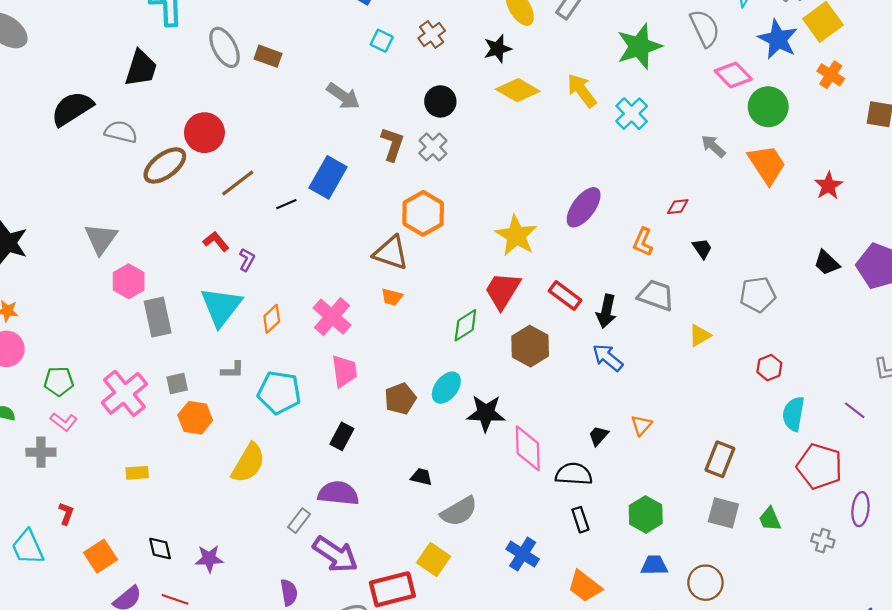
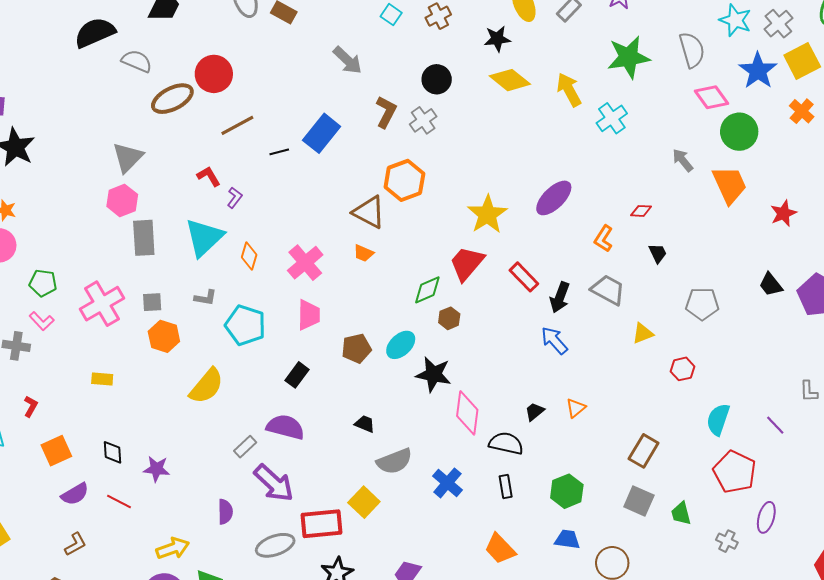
gray triangle: (101, 239) -> (128, 157), moved
orange diamond: (272, 319) -> (249, 256), turned -40
brown hexagon: (530, 346) -> (449, 318), moved, size x0.6
red hexagon: (769, 368) -> (683, 369), moved
blue cross: (523, 554) -> (447, 483), moved

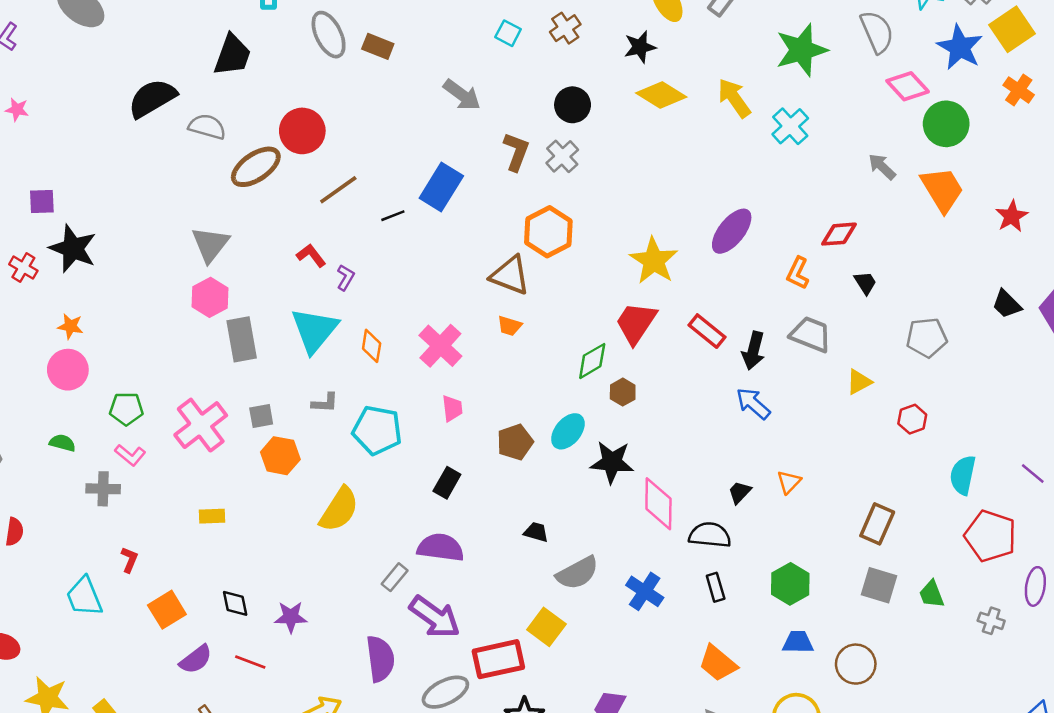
red diamond: (641, 211) -> (839, 234), size x1.4
pink trapezoid: (309, 315) -> (452, 408), size x0.7
purple semicircle: (225, 512) -> (380, 659), size x1.5

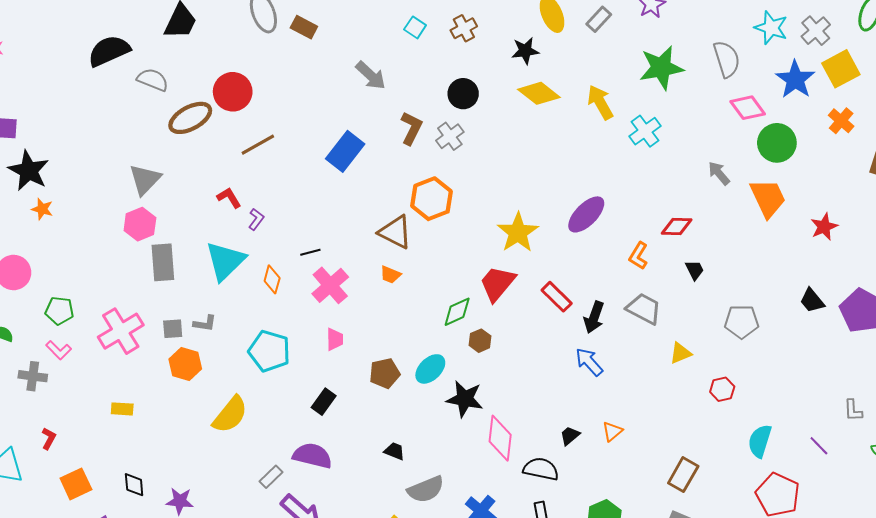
black line: (393, 216) -> (310, 252), moved
orange star: (70, 326) -> (42, 209), moved
gray L-shape: (325, 403) -> (205, 323), moved

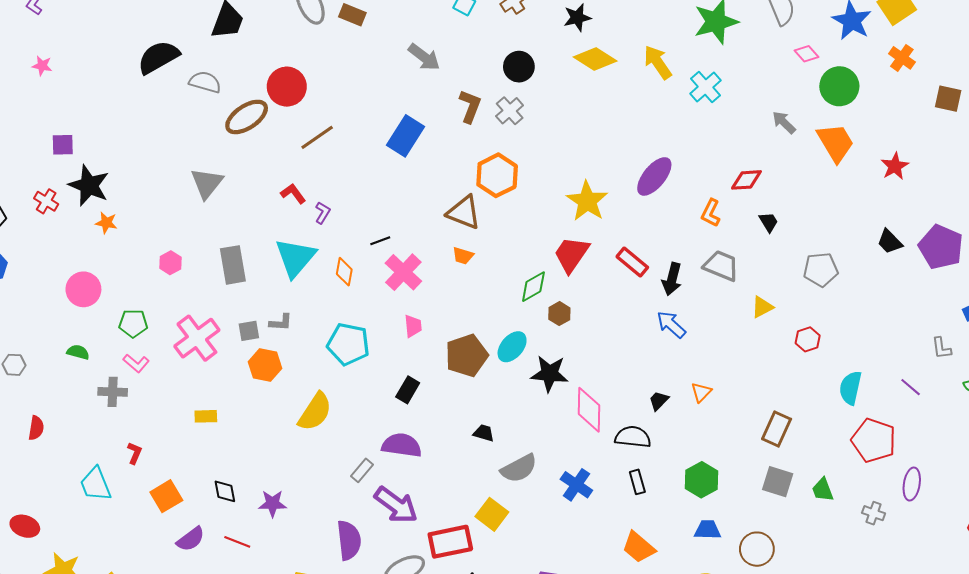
pink diamond: (748, 108) -> (807, 54), size x0.7
pink hexagon: (140, 224) -> (170, 263), moved, size x0.7
brown pentagon: (385, 373) -> (467, 356), size x1.4

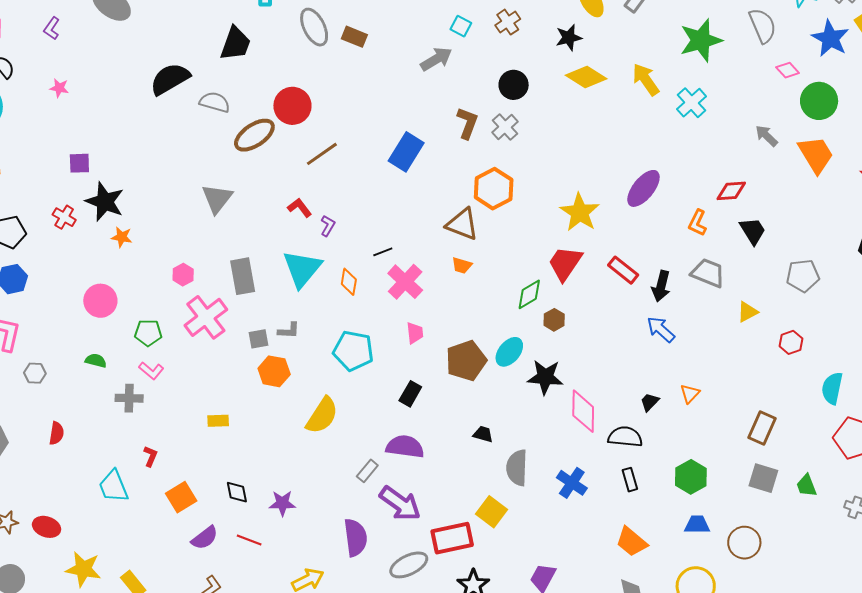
gray arrow: (424, 57) -> (436, 59), moved, turned -68
black trapezoid: (769, 222) -> (753, 231), size x1.4
pink cross: (197, 338) -> (206, 317), moved
gray semicircle: (519, 468) -> (517, 468), turned 120

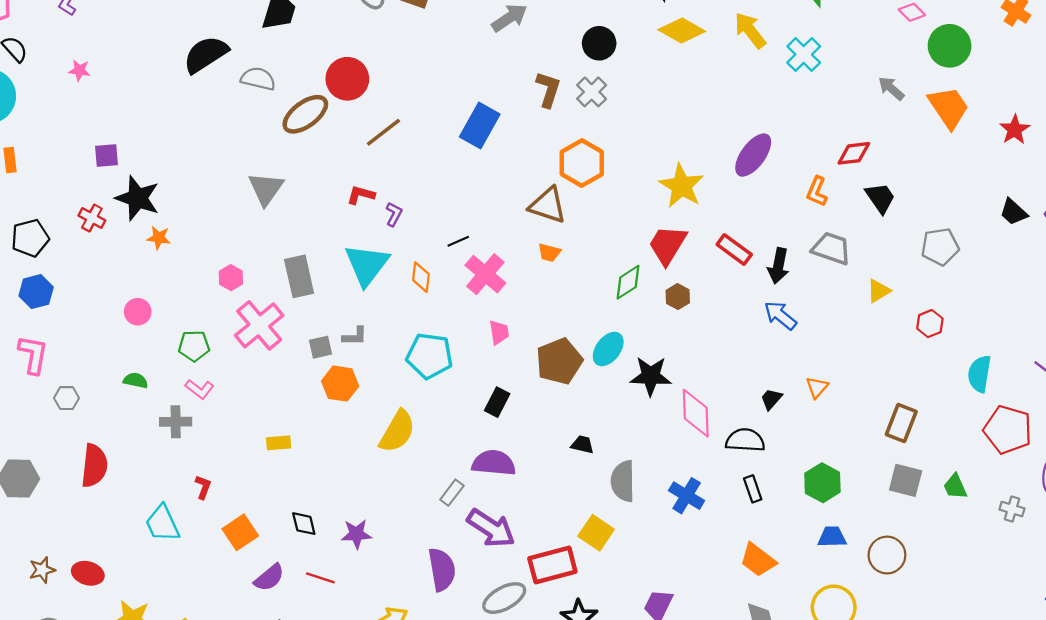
red L-shape: (300, 208) -> (361, 195), turned -35
pink circle: (100, 301) -> (138, 312), size x0.7
brown hexagon: (554, 320) -> (678, 297), moved
red semicircle: (56, 433) -> (94, 466), size x1.6

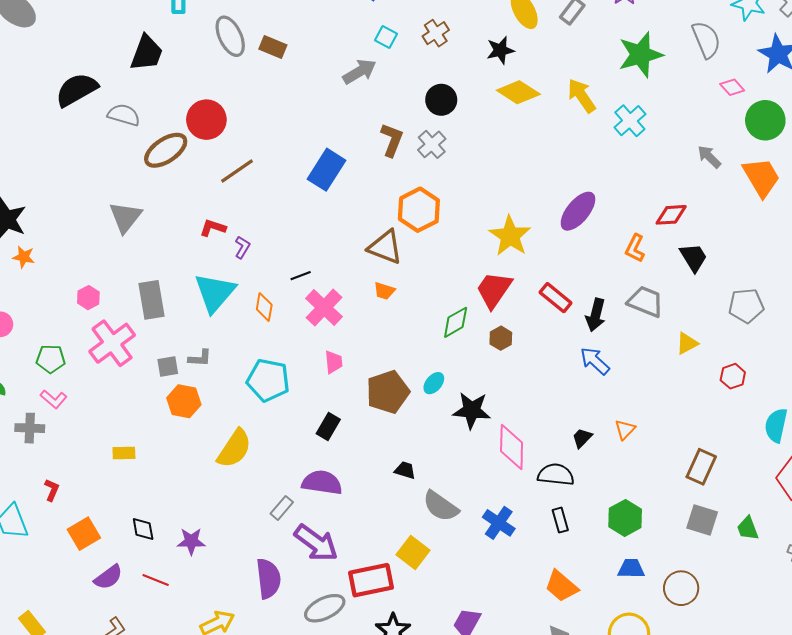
cyan ellipse: (608, 349) -> (434, 383), size x0.7
gray semicircle: (623, 481) -> (441, 506), turned -57

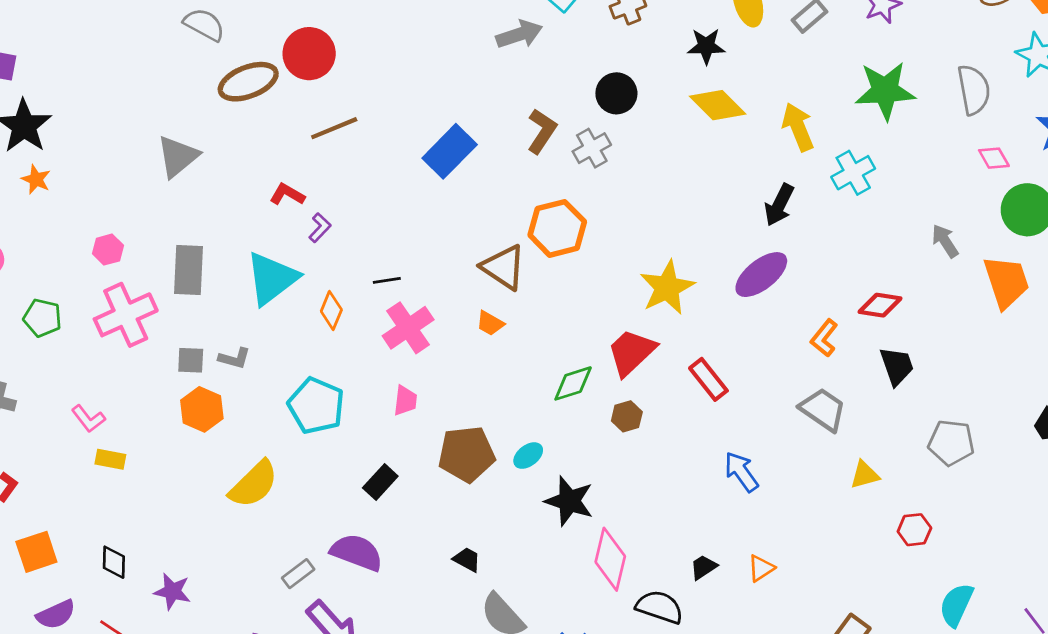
black arrow: (596, 315) -> (779, 205), moved
pink L-shape: (54, 399) -> (88, 419), moved

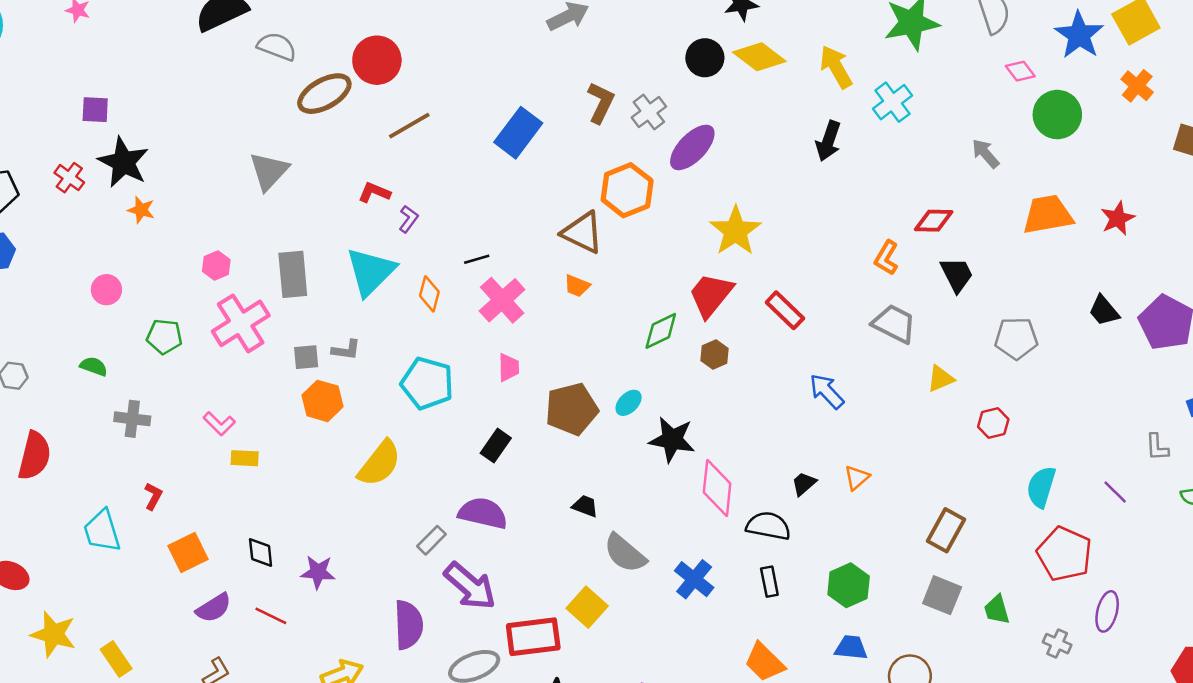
black circle: (616, 93) -> (705, 58), moved
purple ellipse: (761, 275) -> (692, 147), moved
orange trapezoid: (1006, 282) -> (1048, 215), moved, turned -74

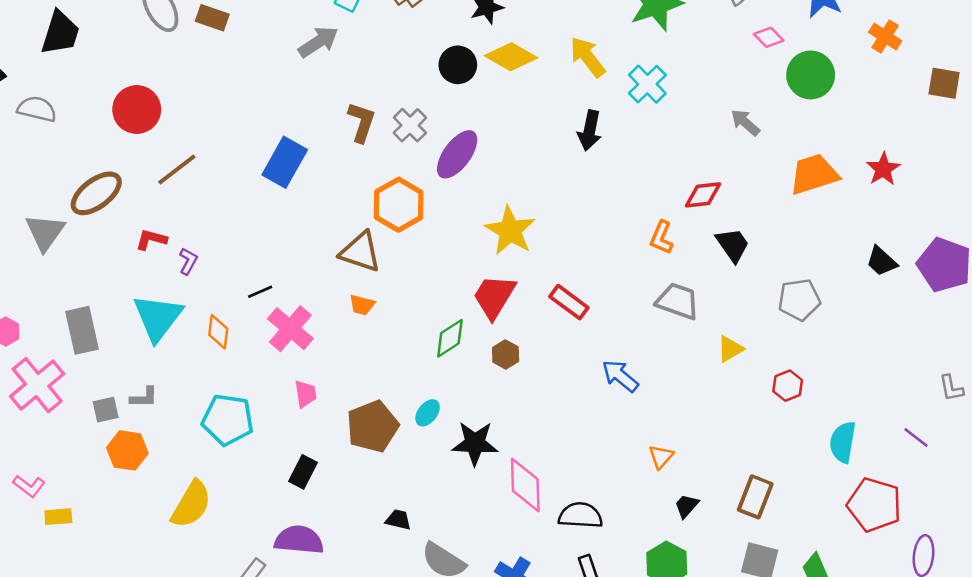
brown ellipse: (324, 94) -> (96, 193), moved
black trapezoid: (804, 484) -> (687, 506), moved

